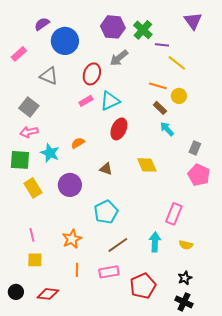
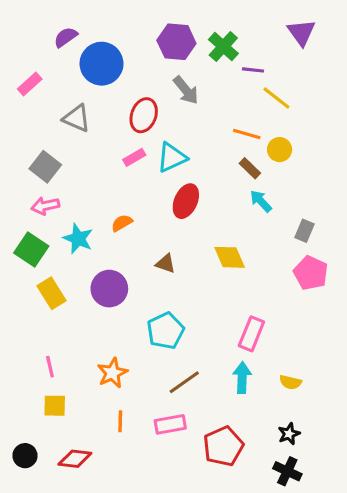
gray arrow: (119, 58) -> (186, 90), turned -90
green square: (20, 160) -> (31, 250), turned 30
pink rectangle: (174, 214) -> (251, 334), moved

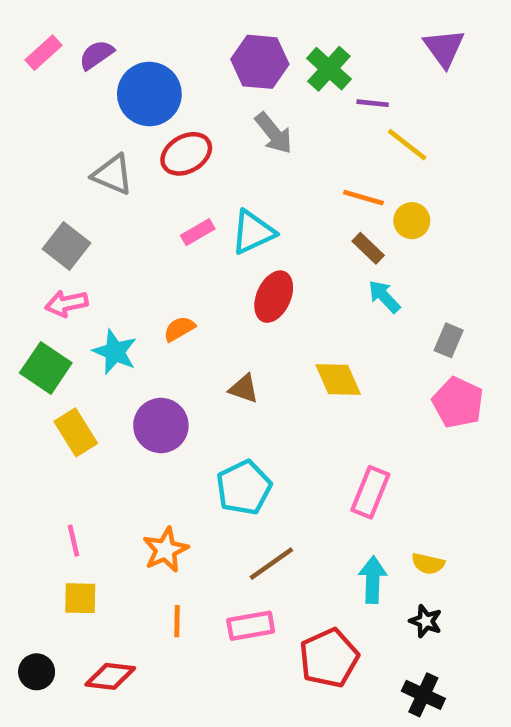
pink rectangle: (30, 84) -> (43, 53), moved
red ellipse: (144, 115) -> (186, 154), moved, turned 40
cyan arrow: (242, 378) -> (373, 580), moved
black star: (289, 434) -> (426, 621), moved, turned -30

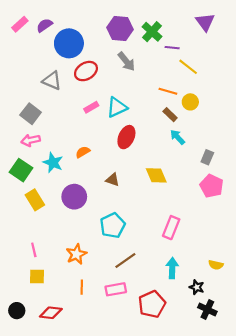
yellow semicircle: (428, 564) -> (216, 265), moved
black cross: (423, 695) -> (207, 310), moved

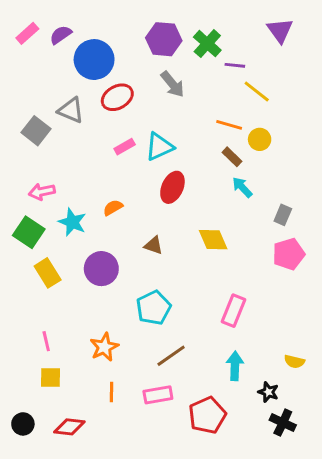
gray square: (31, 114) -> (36, 131), moved
pink pentagon: (212, 186) -> (289, 254), turned 30

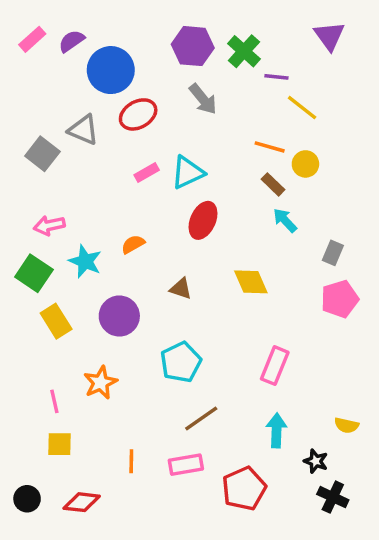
orange star: (104, 347) -> (101, 383), moved

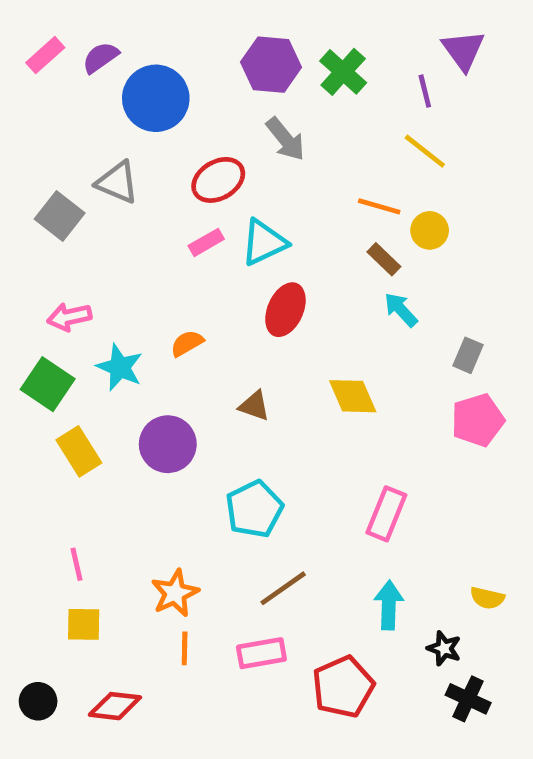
purple line: (276, 77) -> (425, 91), moved, turned 70
red ellipse: (138, 114) -> (218, 180), moved
orange star: (101, 383) -> (175, 593), moved

